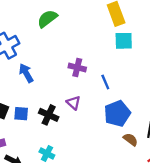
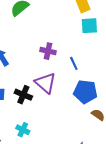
purple triangle: (73, 103) -> (46, 83), size x1.6
blue pentagon: (117, 113) -> (85, 92), turned 30

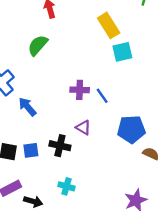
blue line: (74, 63) -> (102, 96), moved
purple triangle: (46, 83) -> (83, 128), size x0.6

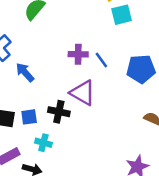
purple triangle: (83, 128) -> (83, 93), size x1.6
blue pentagon: (131, 129) -> (141, 69), moved
cyan cross: (67, 186) -> (43, 143), moved

